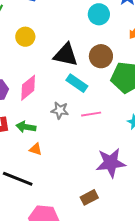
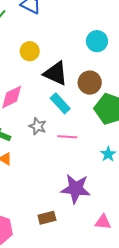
yellow circle: (25, 37) -> (30, 51), moved

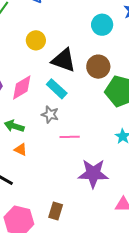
cyan rectangle: (60, 103) -> (57, 89), moved
pink line: (67, 137) -> (70, 137), moved
brown rectangle: (47, 218) -> (56, 211), moved, turned -54

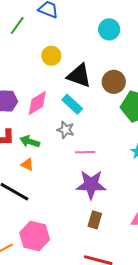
cyan circle: (102, 25) -> (109, 29), moved
orange triangle: (21, 150) -> (27, 164), moved
purple star: (93, 173) -> (91, 185), moved
brown rectangle: (56, 211) -> (95, 220), moved

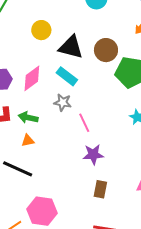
pink line: (85, 152) -> (84, 123), turned 72
orange triangle: (27, 164) -> (28, 141), turned -32
purple star: (91, 185) -> (93, 154), size x0.7

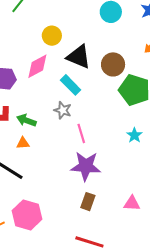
pink diamond: (32, 78) -> (37, 66), moved
purple star: (93, 154) -> (86, 166), size x1.4

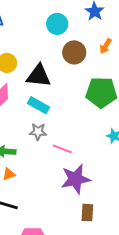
brown circle: (113, 64) -> (74, 52), moved
pink line: (81, 133) -> (62, 149), turned -36

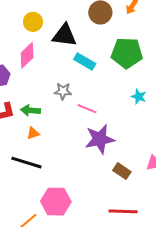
cyan rectangle: (39, 105) -> (85, 61), moved
brown rectangle: (87, 213) -> (122, 171), moved, turned -60

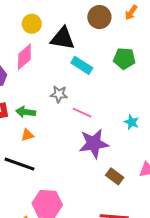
green pentagon: (127, 53) -> (124, 59), size x0.7
cyan star: (139, 97) -> (132, 122), moved

